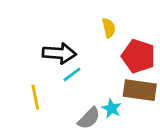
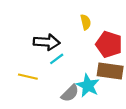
yellow line: (35, 97) -> (28, 77), turned -66
cyan star: (112, 108) -> (88, 86), size x1.5

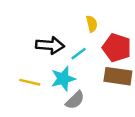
cyan line: (57, 59) -> (79, 54), moved
cyan star: (88, 86) -> (63, 79), moved, turned 30

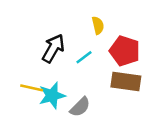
black arrow: (50, 45) -> (53, 48), turned -64
cyan star: (63, 79) -> (52, 96), moved

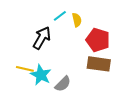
cyan line: (84, 57) -> (60, 16), moved
cyan star: (52, 96) -> (41, 75), turned -30

